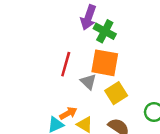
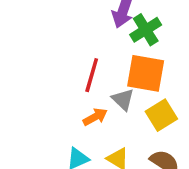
green cross: (105, 31) -> (146, 30), turned 30
orange arrow: (68, 113) -> (95, 117), moved

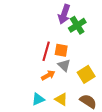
orange square: (146, 73) -> (61, 50), moved, size x0.6

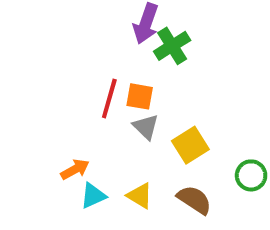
orange arrow: (48, 75) -> (75, 169), moved

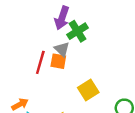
gray triangle: (146, 127) -> (62, 49), moved

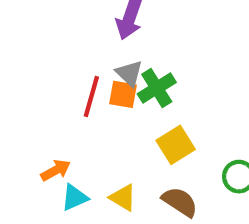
green cross: (78, 31) -> (157, 88), moved

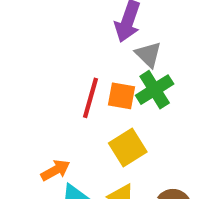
gray triangle: (129, 73) -> (148, 54), moved
yellow square: (176, 145) -> (128, 147), moved

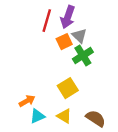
orange square: (122, 96) -> (64, 42), moved, turned -35
red line: (91, 98) -> (47, 21), moved

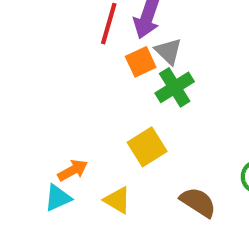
cyan triangle: (37, 116) -> (58, 198), moved
yellow triangle: (64, 116) -> (117, 200), moved

